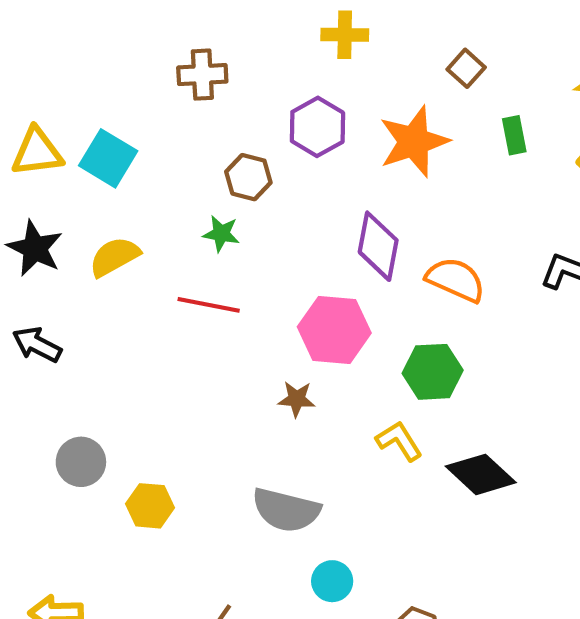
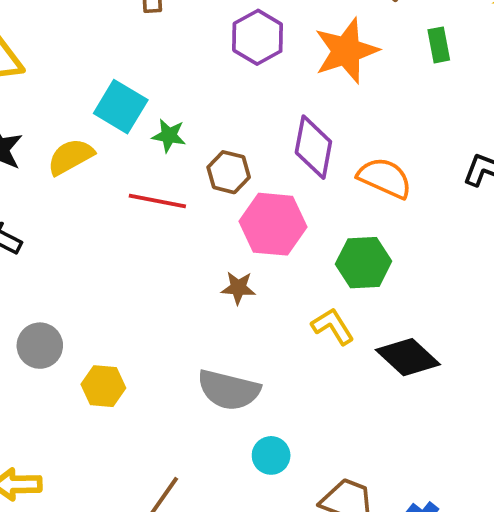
cyan square: (108, 158) -> (121, 107), moved
brown hexagon: (248, 177) -> (229, 172), moved

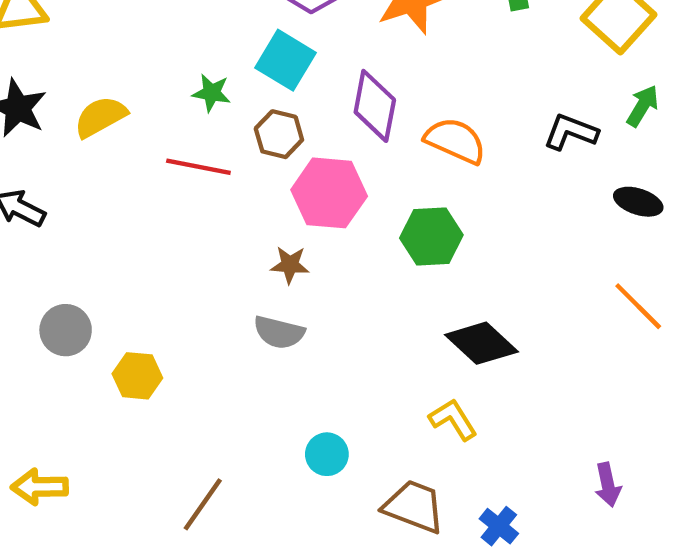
cyan square: (121, 107) -> (285, 60), moved
yellow L-shape: (333, 326) -> (453, 419), moved
gray semicircle: (229, 390) -> (279, 332), moved, size x0.7

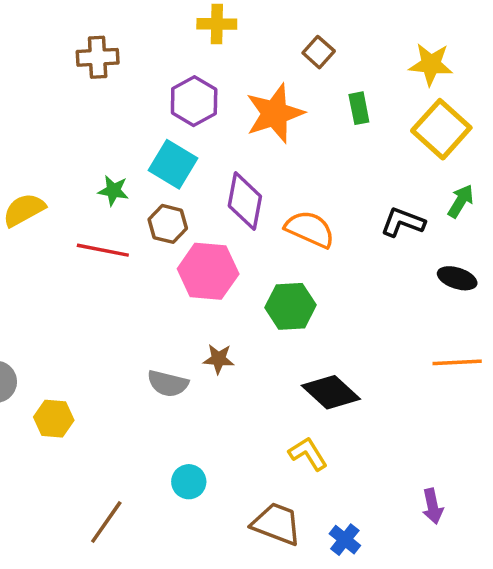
brown star: (290, 265) -> (219, 359), moved
orange line: (638, 306) -> (457, 362), turned -48
cyan circle: (327, 454) -> (189, 482), moved

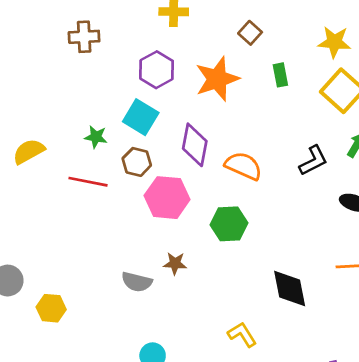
black L-shape: (403, 222) -> (313, 161), turned 132
black diamond: (331, 392) -> (290, 288), moved, turned 36

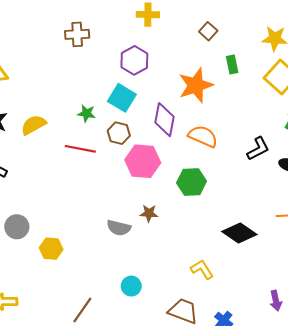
orange star: (217, 79) -> (196, 85), moved
black L-shape: (313, 161) -> (258, 149), moved
black diamond: (290, 288) -> (239, 233), turned -44

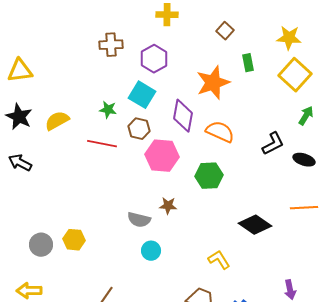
brown cross: (77, 34) -> (111, 45), moved
gray circle: (17, 227) -> (41, 245), moved
cyan circle: (131, 286) -> (151, 251), moved

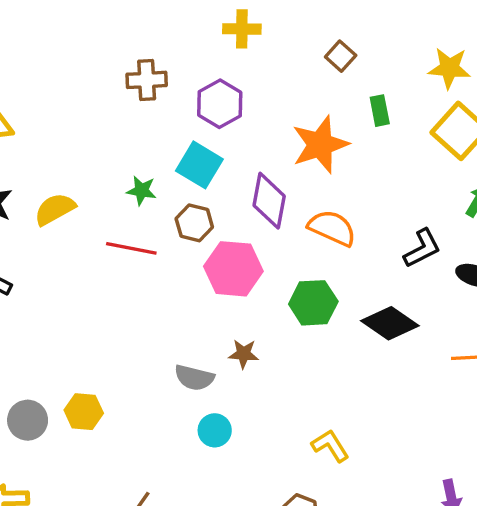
black diamond: (255, 225) -> (390, 323), moved

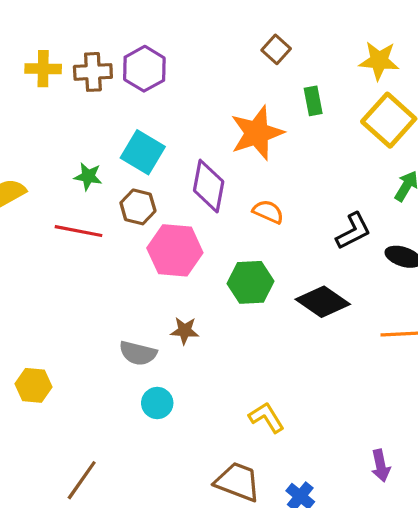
yellow cross: (242, 29) -> (43, 69), moved
purple hexagon: (220, 104) -> (144, 69), moved
orange semicircle: (332, 228) -> (268, 212), size x0.7

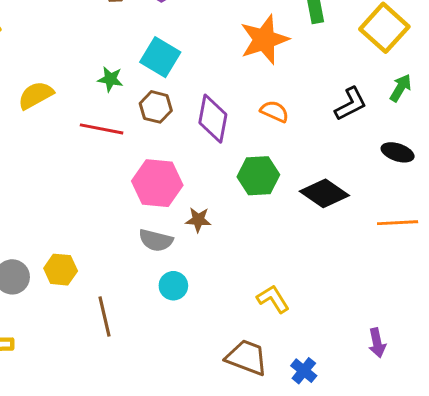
purple diamond: (209, 186) -> (213, 119), moved
black L-shape: (353, 231) -> (351, 104), moved
pink hexagon: (175, 250) -> (157, 183), moved
brown line: (82, 480) -> (105, 316), moved, turned -48

